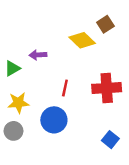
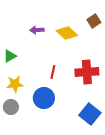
brown square: (105, 24) -> (94, 21), moved
purple arrow: (38, 55) -> (37, 30), moved
blue square: (110, 140) -> (90, 114), size x1.5

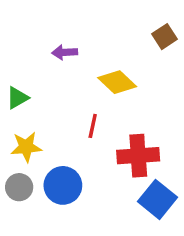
yellow diamond: (67, 33) -> (117, 82), moved
red cross: (87, 72) -> (138, 156), moved
blue circle: (44, 98) -> (63, 185), moved

